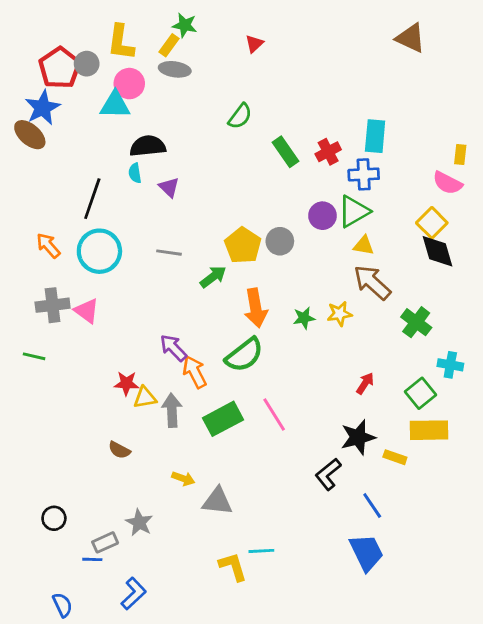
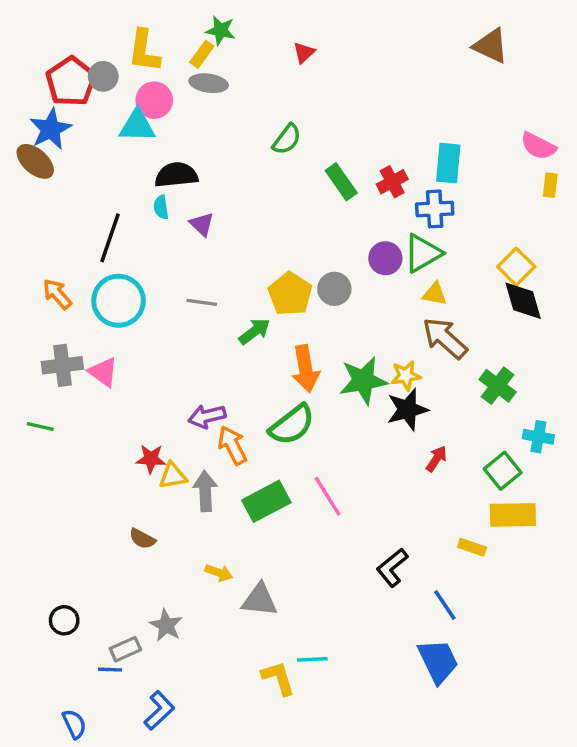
pink semicircle: (447, 183) -> (538, 146), moved
green star: (304, 318) -> (363, 381), size x1.8
purple arrow: (173, 348) -> (207, 416), turned -60
black star: (358, 437) -> (407, 410), moved

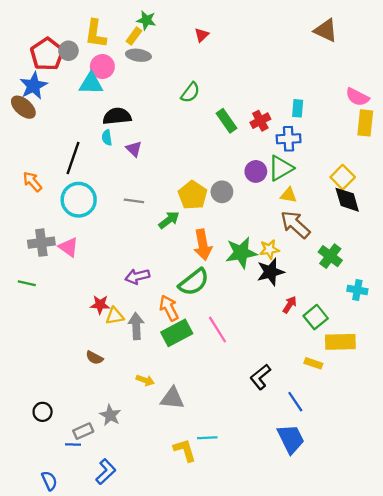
cyan rectangle: (448, 163) -> (298, 108), size x0.7
yellow rectangle: (550, 185) -> (365, 123), size x1.6
orange arrow: (57, 294) -> (32, 182), moved
orange arrow: (232, 445) -> (169, 308), moved
green square: (503, 471) -> (316, 317), moved

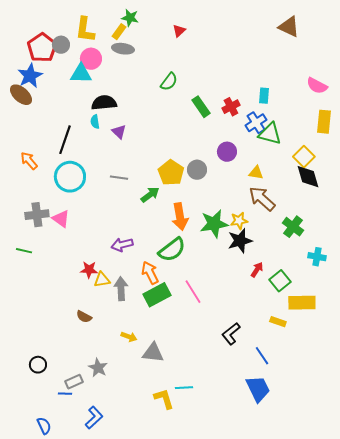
yellow rectangle: (365, 123) -> (324, 122), moved
blue cross: (289, 139) -> (256, 123), turned -30
green triangle: (281, 168) -> (270, 134), moved, turned 45

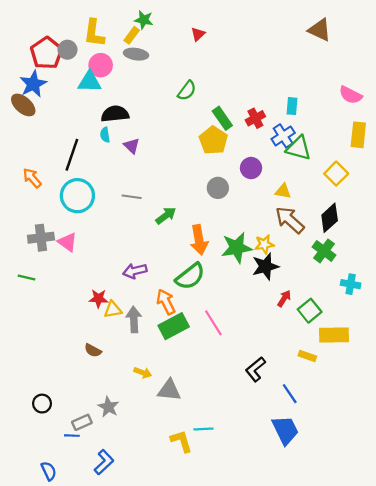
yellow pentagon: (171, 173) -> (213, 140), moved
black diamond: (308, 177) -> (330, 218), moved, turned 64

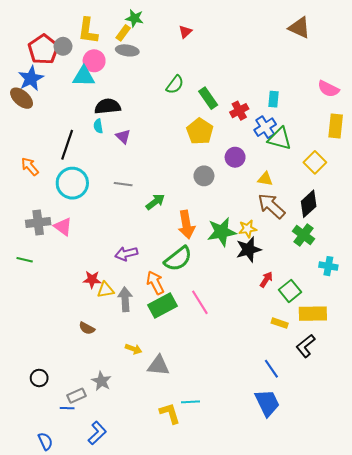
green rectangle: (222, 118) -> (208, 98), moved
yellow rectangle: (307, 356) -> (280, 323), moved
black L-shape: (255, 369) -> (306, 346), moved

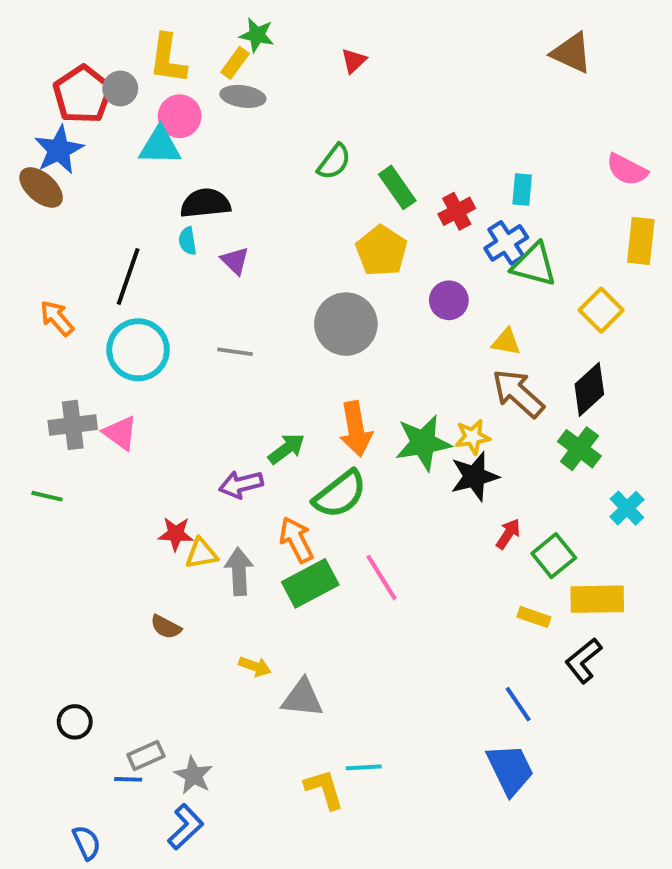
gray circle: (204, 176) -> (346, 324), moved, size x1.6
green arrow: (155, 202) -> (286, 449), moved
cyan cross: (328, 266) -> (627, 508), turned 36
gray star: (101, 381) -> (193, 775), moved

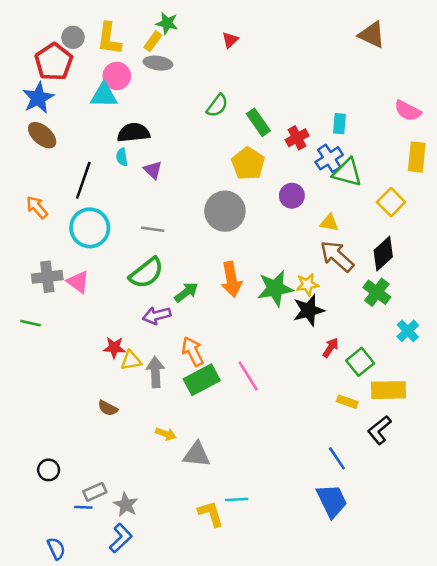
gray circle: (120, 88) -> (73, 37), moved
brown ellipse: (41, 187) -> (42, 135), moved
green semicircle: (340, 494) -> (146, 273), moved

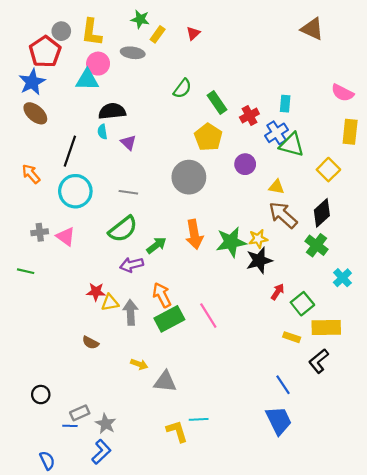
yellow rectangle: (153, 41) -> (158, 34), moved
gray cross: (47, 277) -> (40, 232), size x0.7

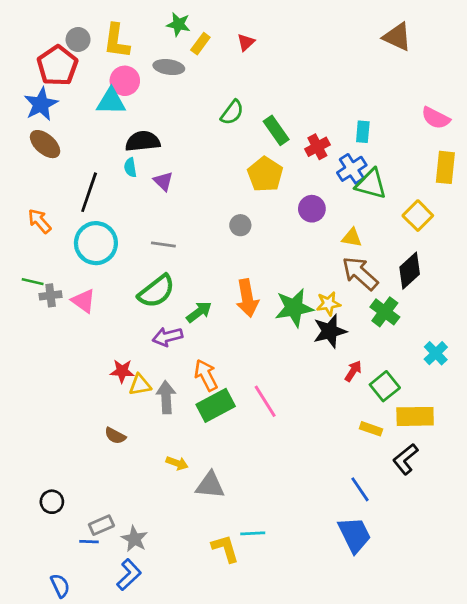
gray circle: (189, 177) -> (240, 225), size x0.5
green cross: (317, 245) -> (385, 312), moved
green line: (26, 271) -> (33, 282), moved

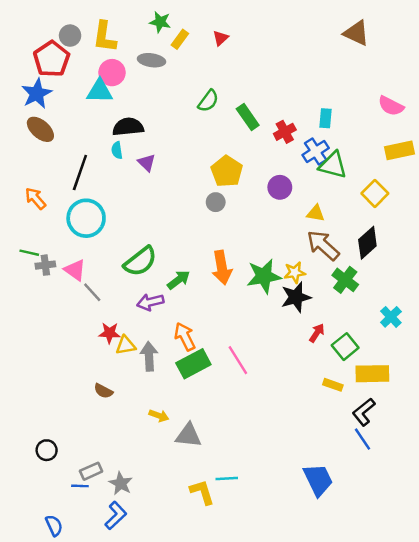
yellow rectangle: (445, 167) -> (400, 150), turned 72
yellow pentagon: (265, 174) -> (227, 171), moved
gray line: (163, 244) -> (92, 292), moved, turned 40
blue line: (360, 489) -> (363, 439), moved

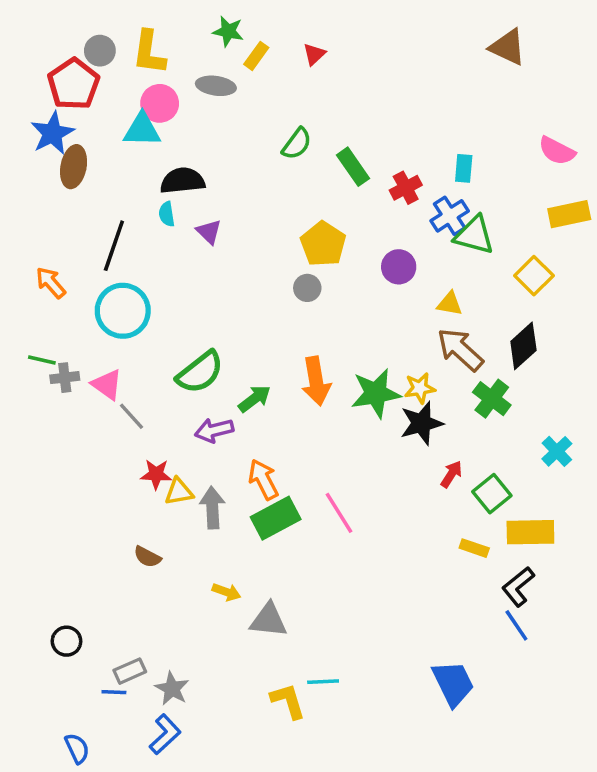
brown ellipse: (40, 129) -> (74, 167), moved, turned 60

